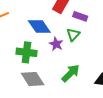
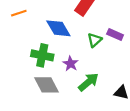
purple rectangle: (80, 16) -> (115, 35), moved
purple star: (56, 44) -> (71, 64), moved

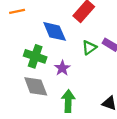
green arrow: (88, 82) -> (68, 101), moved, turned -55

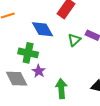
purple star: (62, 68) -> (39, 71), moved
gray diamond: (36, 86) -> (17, 79), moved

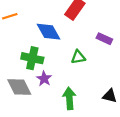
green triangle: (74, 40) -> (78, 57), moved, turned 32

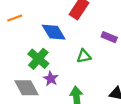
green cross: (32, 58) -> (38, 59), turned 30

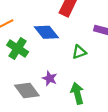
green cross: (38, 59) -> (18, 49), moved

